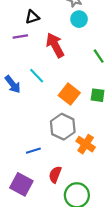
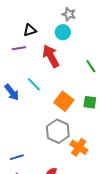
cyan circle: (79, 19) -> (63, 32), moved
blue line: (33, 151) -> (17, 157), moved

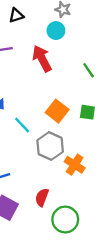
black triangle: (30, 30) -> (16, 15), moved
cyan line: (34, 84) -> (22, 125), moved

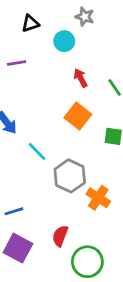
cyan circle: (56, 31) -> (64, 41), moved
red arrow: (42, 59) -> (81, 78), moved, size x0.6
orange square: (57, 111) -> (78, 116), moved

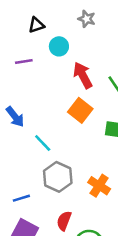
cyan circle: (64, 41) -> (59, 46), moved
red arrow: (81, 78) -> (83, 75), size x1.5
gray hexagon: (70, 176) -> (58, 177), moved

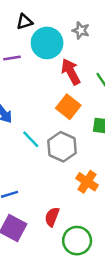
gray star: (87, 19) -> (81, 30), moved
cyan circle: (59, 46) -> (47, 43), size x1.6
gray hexagon: (58, 177) -> (62, 147), moved

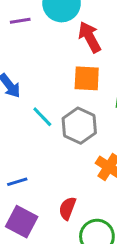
orange square: (68, 107) -> (87, 78), turned -35

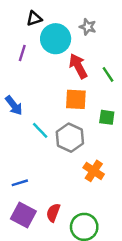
purple line: (20, 21) -> (22, 53), turned -63
red semicircle: (67, 208) -> (53, 213), moved

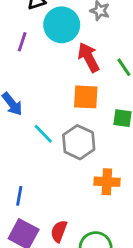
orange cross: (94, 171) -> (107, 182), turned -30
blue line: (20, 183) -> (19, 196), turned -63

